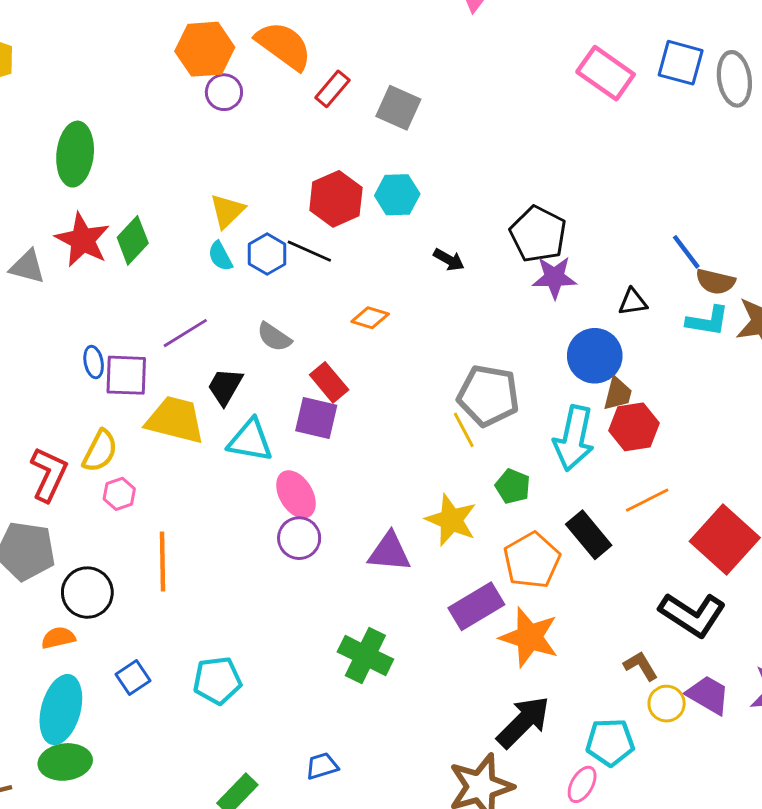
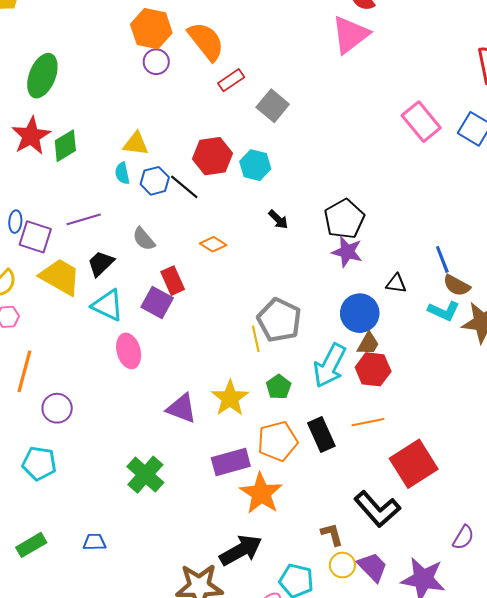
yellow triangle: (227, 211) -> (136, 144), turned 36
purple circle: (299, 538) -> (57, 408), moved

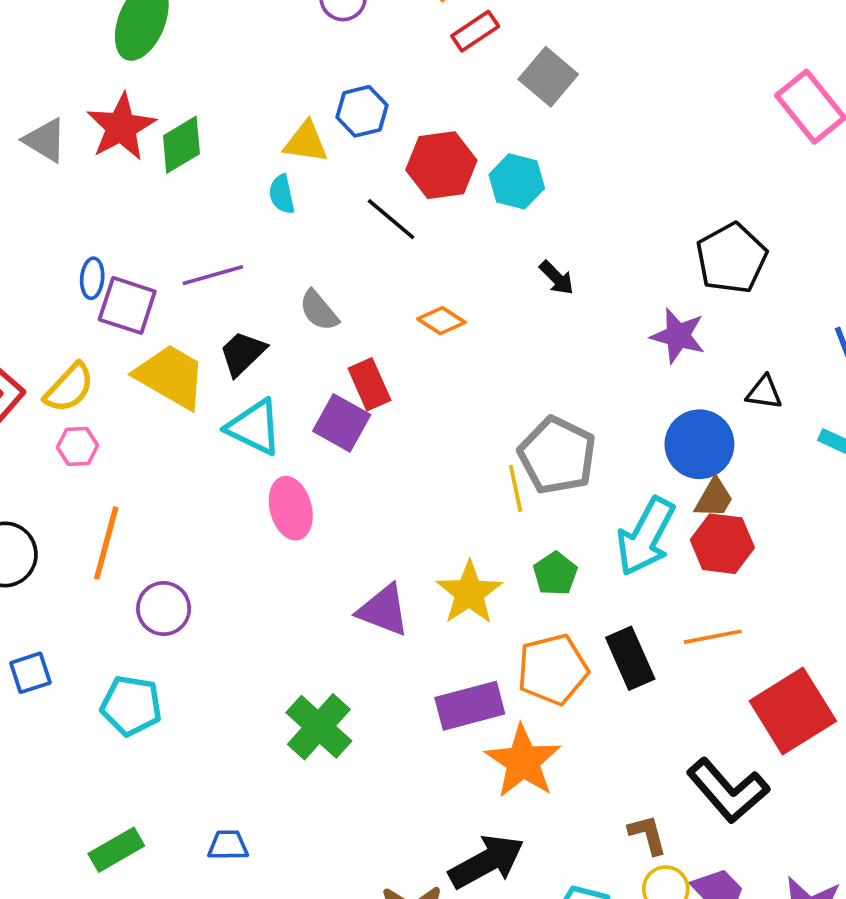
blue hexagon: (155, 181) -> (362, 111), moved
black pentagon: (344, 219) -> (731, 258), moved

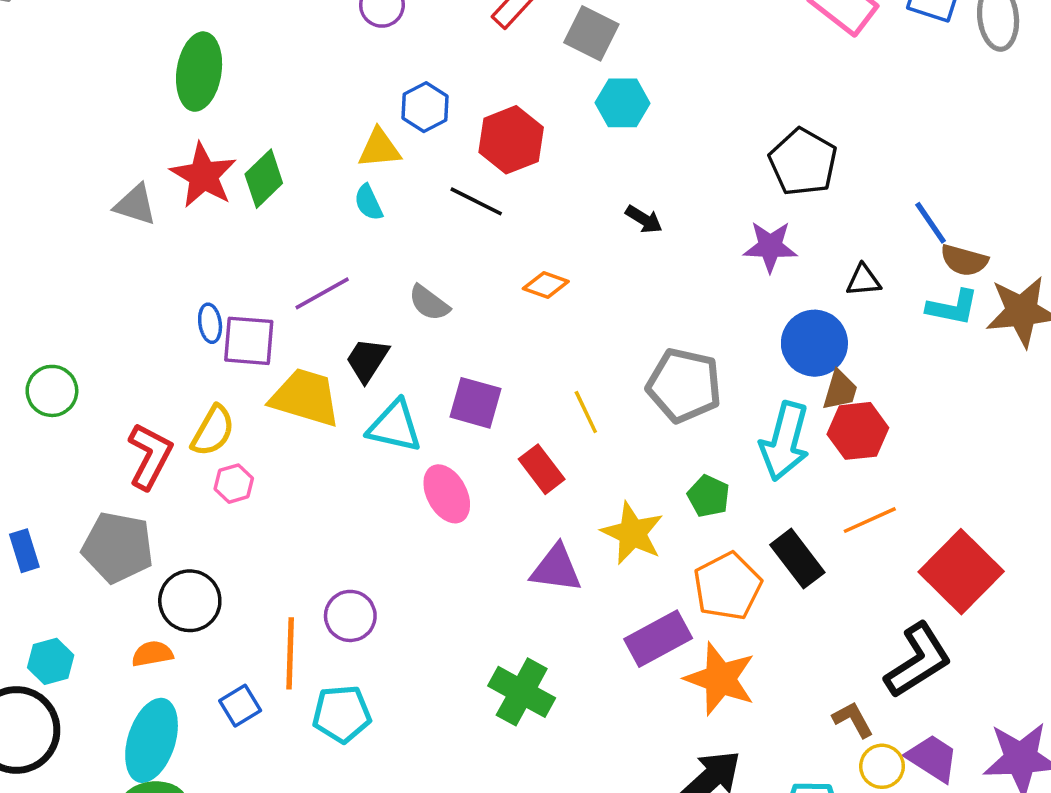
cyan hexagon: (517, 181) -> (623, 103), moved
red rectangle: (369, 384) -> (542, 469), moved
yellow line: (516, 488) -> (586, 412), moved
orange line: (106, 543) -> (290, 653), moved
black L-shape: (728, 791) -> (918, 660), turned -68

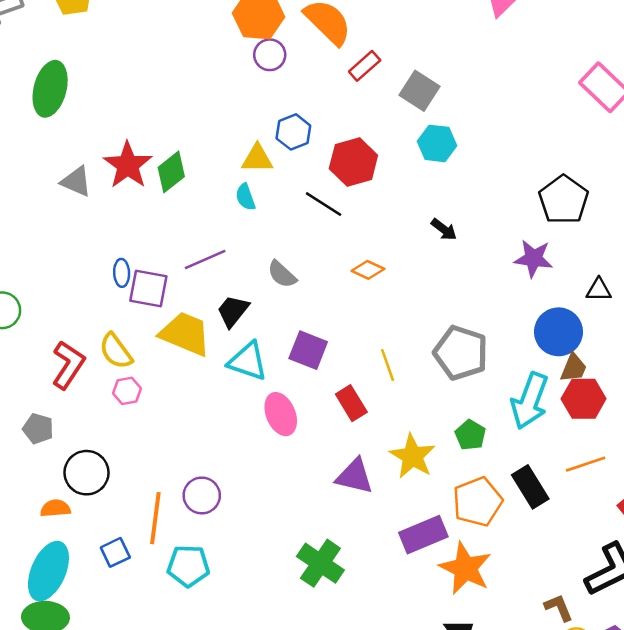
green ellipse: (199, 72) -> (50, 89), moved
yellow semicircle: (213, 431) -> (116, 351), turned 108
gray pentagon: (118, 547) -> (38, 429), size x0.6

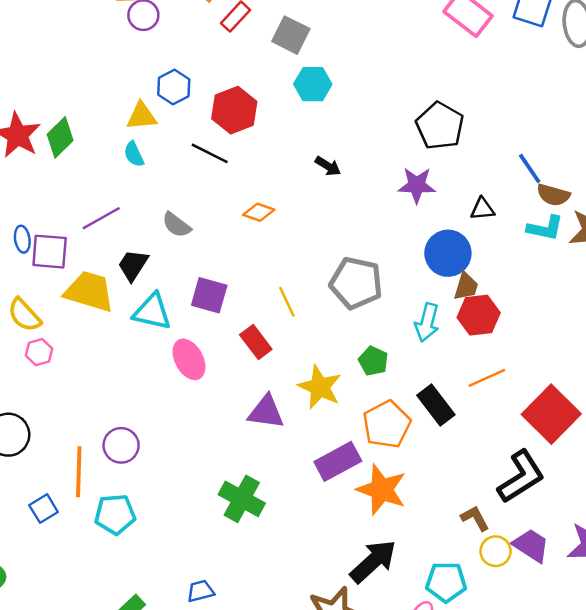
cyan arrow: (530, 401) -> (427, 322), size x0.7

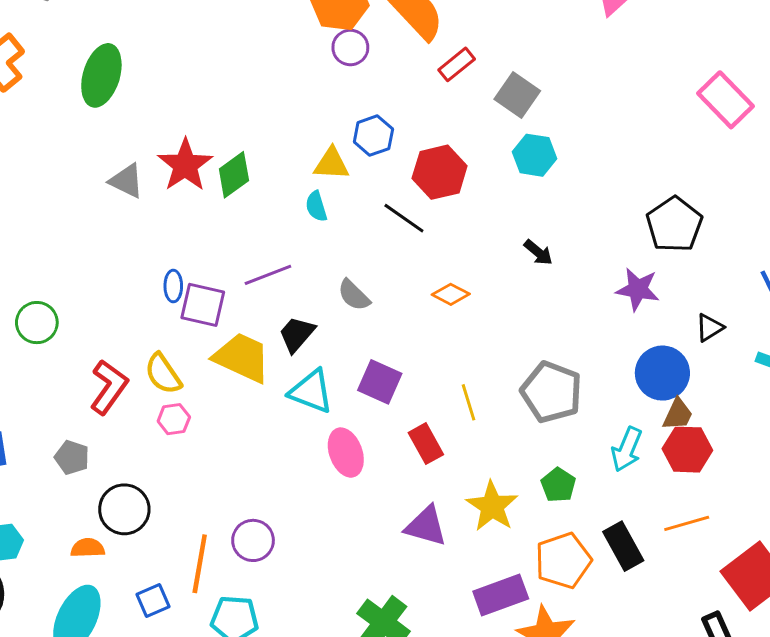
black triangle: (482, 209) -> (710, 328), turned -35

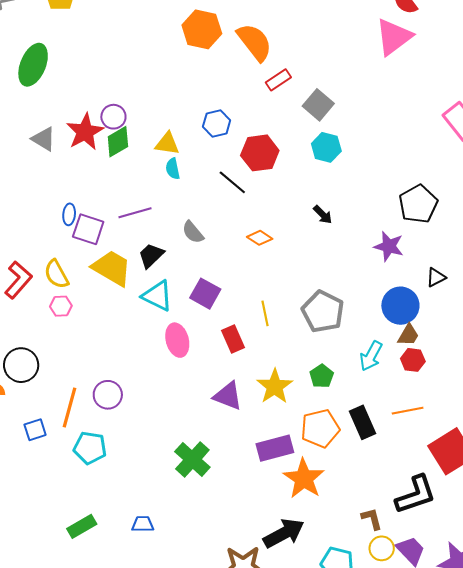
purple circle: (350, 47) -> (113, 117), moved
yellow triangle: (331, 164) -> (167, 144), moved
red hexagon: (687, 450) -> (413, 360), size x0.7

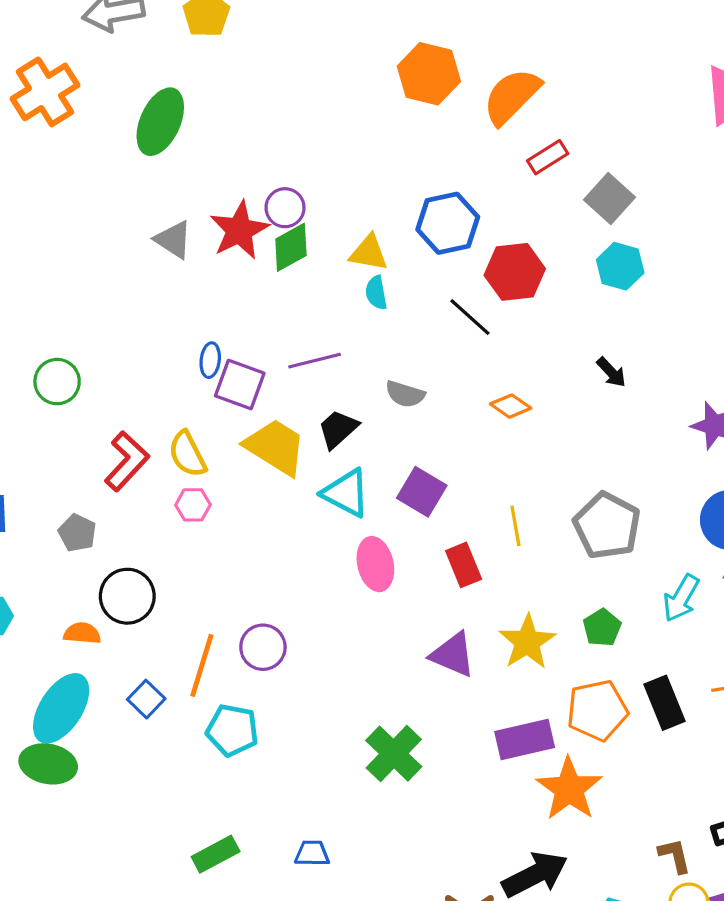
orange semicircle: (255, 42) -> (512, 96), turned -99
blue hexagon: (217, 123) -> (448, 223), size x1.4
gray semicircle: (193, 232) -> (405, 394), turned -35
blue square: (35, 430) -> (146, 699), turned -30

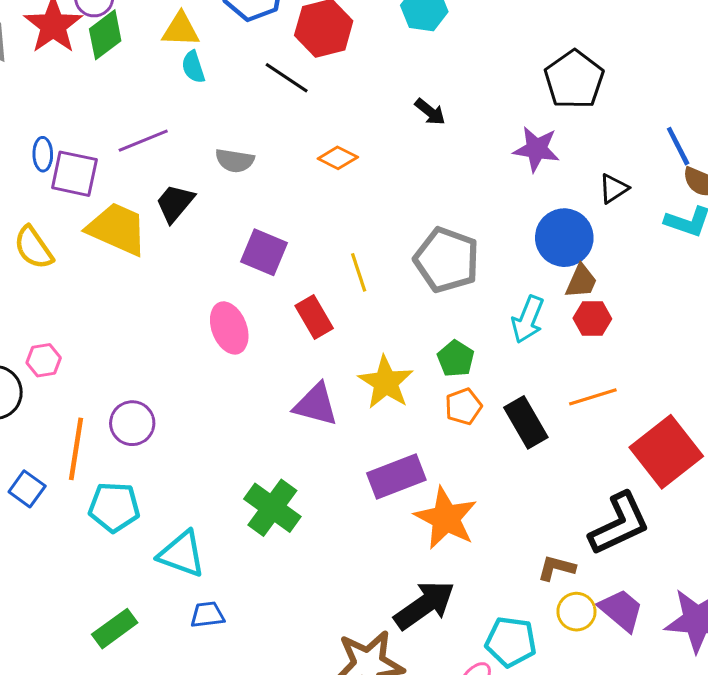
cyan triangle: (346, 493) -> (182, 554), moved
pink hexagon: (193, 505) -> (44, 360), moved
orange pentagon: (597, 710) -> (463, 406), moved, size x0.6
brown L-shape: (675, 856) -> (556, 568), turned -54

